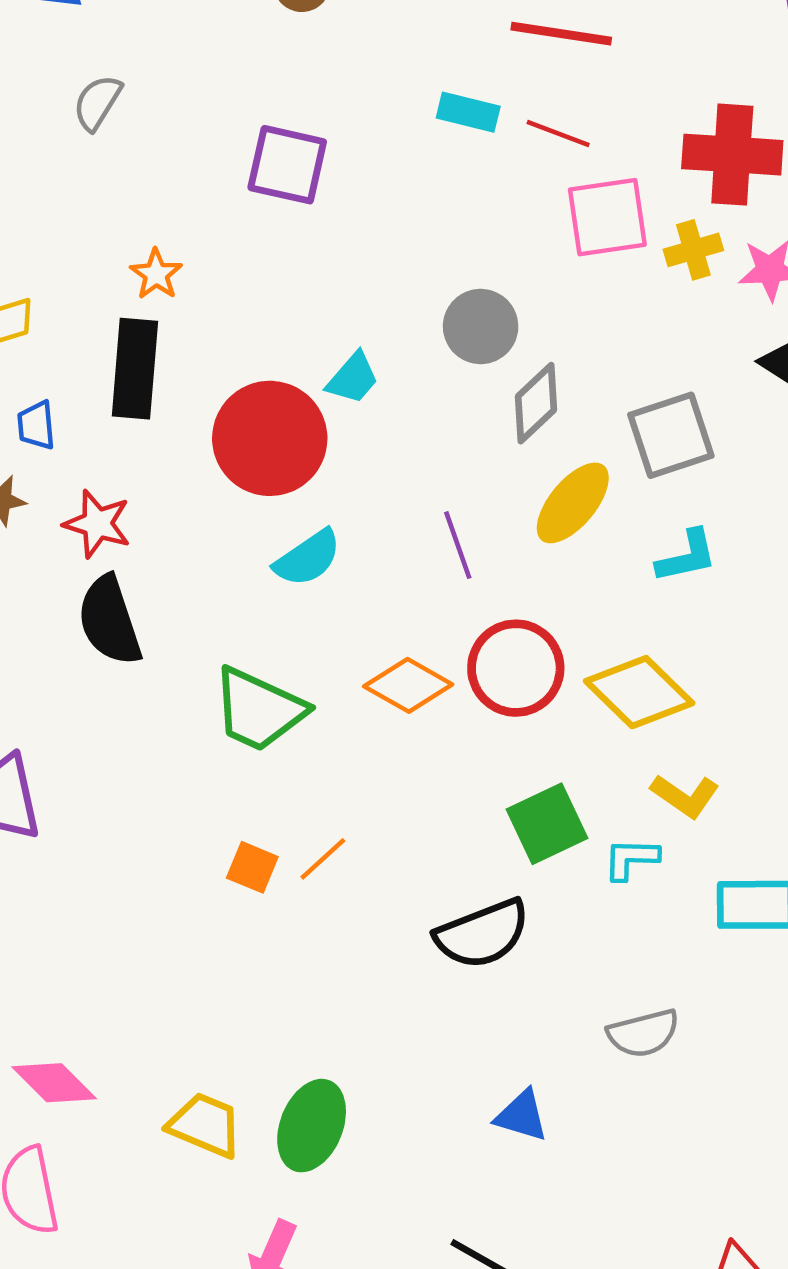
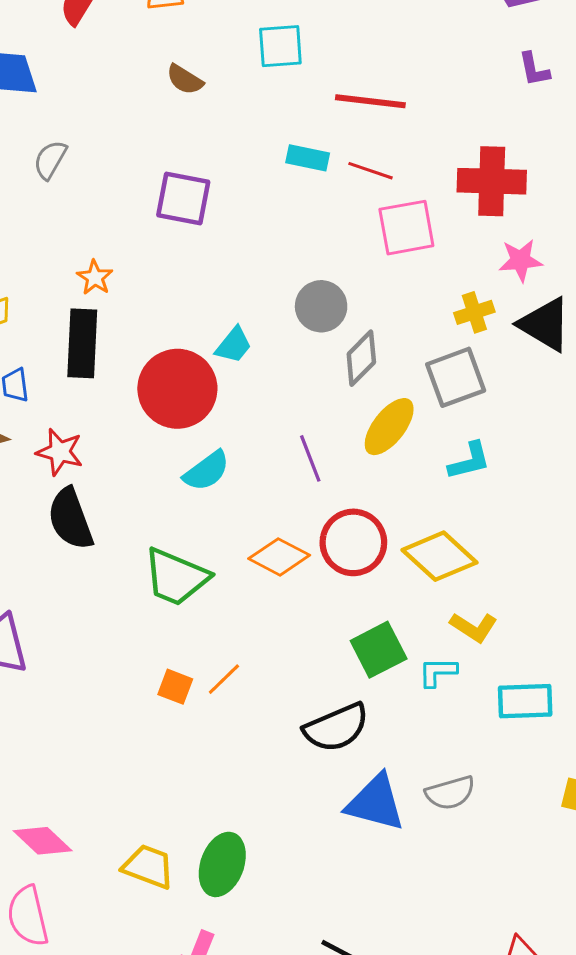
yellow cross: (693, 250) -> (474, 312), moved
blue triangle: (522, 1116) -> (376, 803), moved, size x1.6

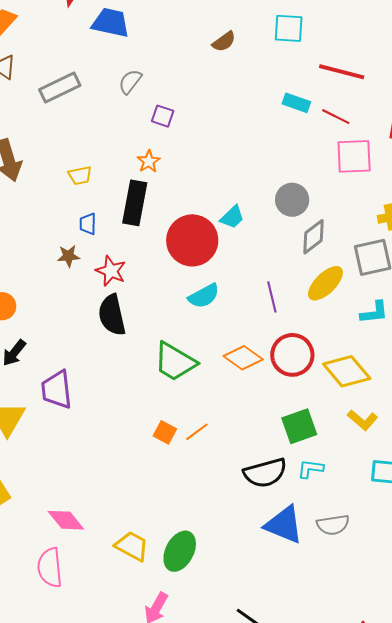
brown semicircle: (185, 80) -> (224, 42), turned -75
purple square: (183, 198) -> (163, 116), moved, size x0.6
cyan L-shape: (438, 672) -> (310, 469), moved

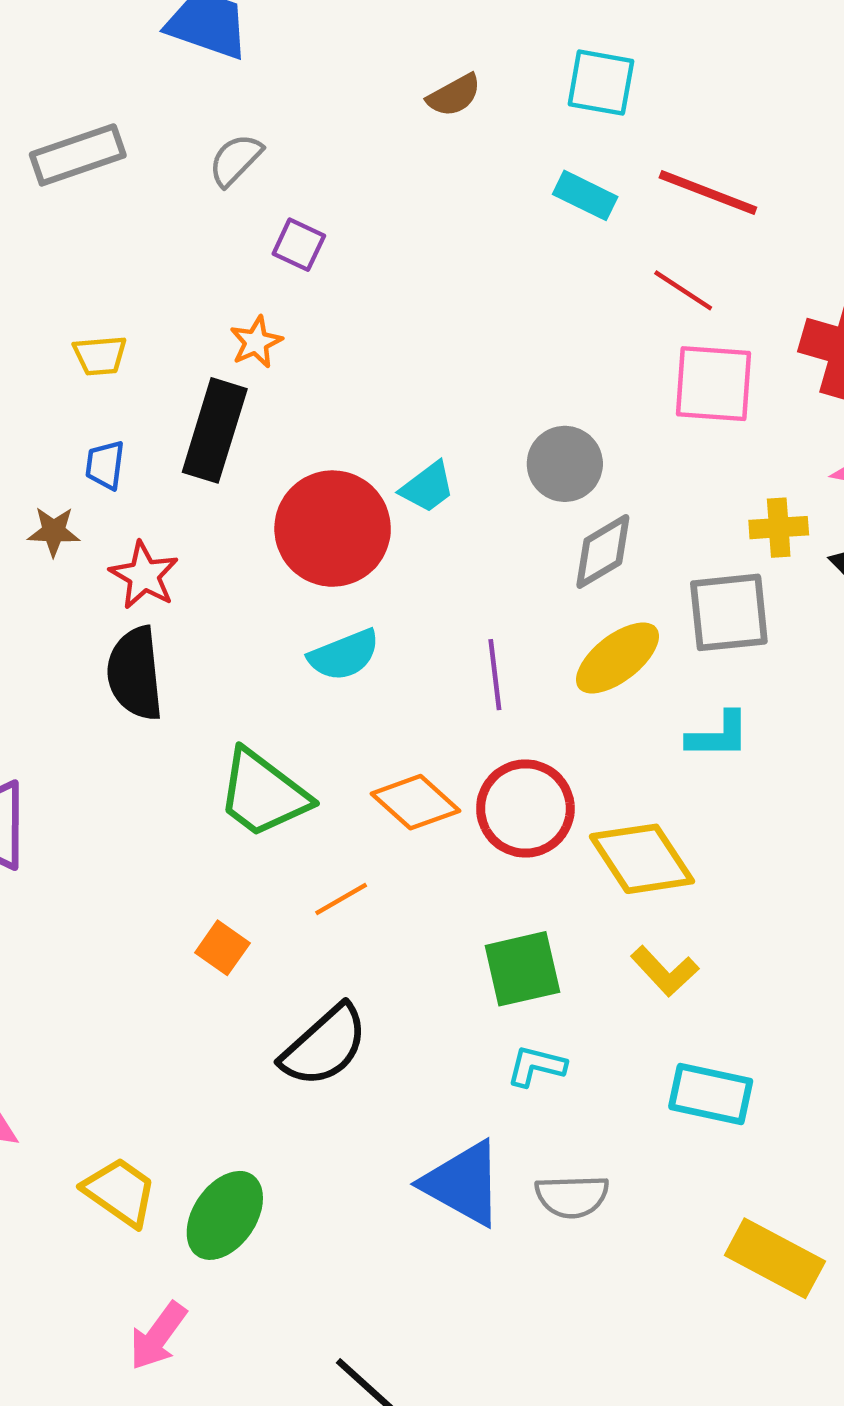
cyan rectangle: (296, 103) -> (585, 195), moved
orange line: (197, 432) -> (341, 899), moved
black semicircle: (265, 473) -> (324, 1046), moved, turned -33

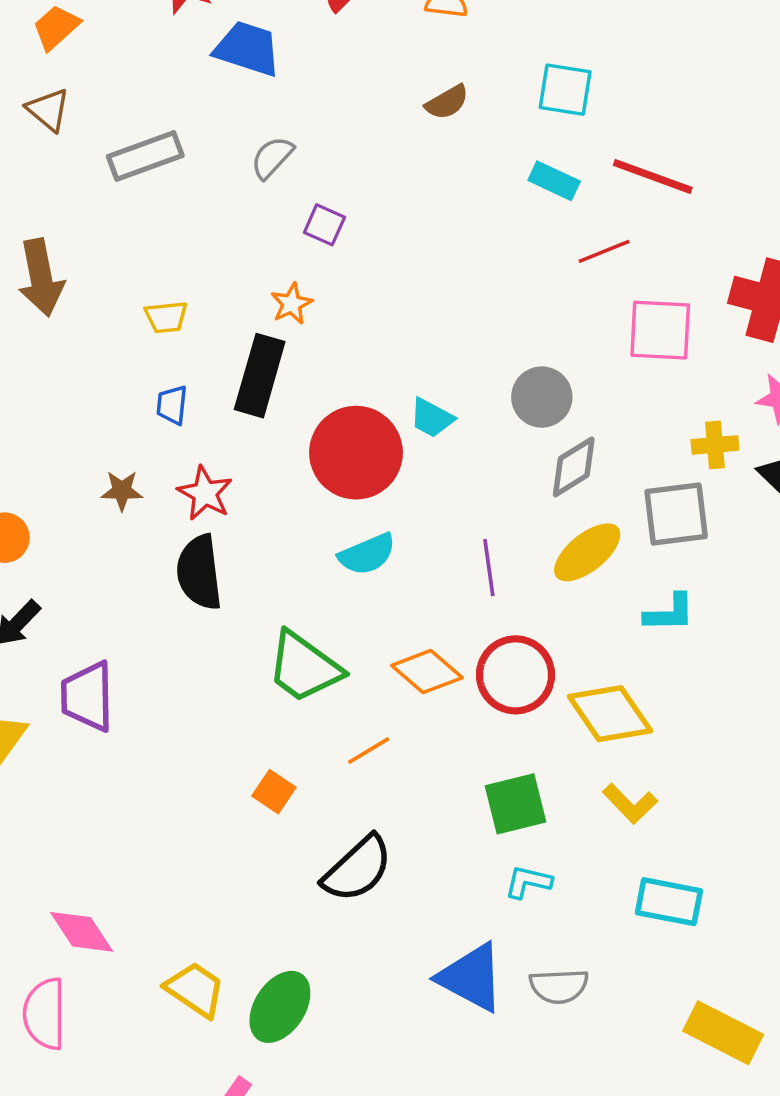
red line: (683, 290) -> (604, 251), moved, turned -54
cyan trapezoid: (428, 487) -> (432, 418), turned 66
brown star: (54, 531) -> (122, 491), moved

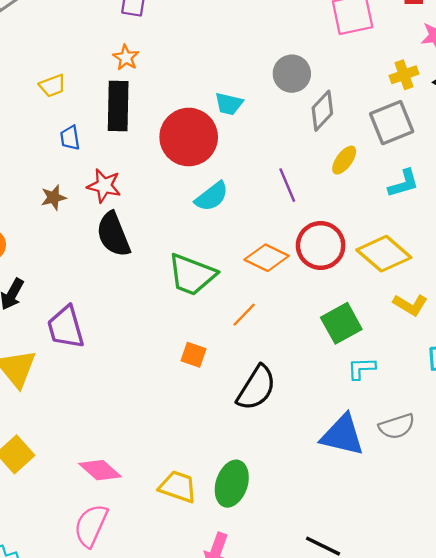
yellow ellipse: (587, 552) -> (344, 160), size x0.7
pink semicircle: (45, 1014) -> (91, 526), turned 39

